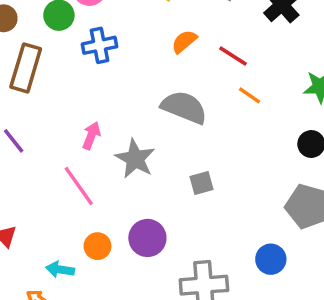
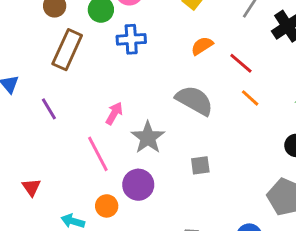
purple circle: (147, 238) -> (138, 185), moved

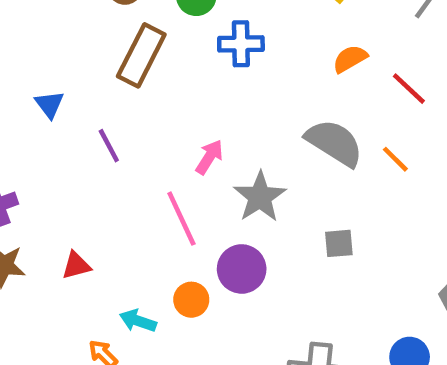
orange line: (250, 98) -> (395, 159), moved
red triangle: (31, 187) -> (76, 266), turned 48

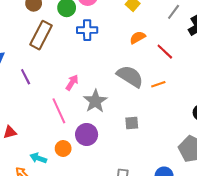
orange line: (395, 159) -> (158, 84), turned -64

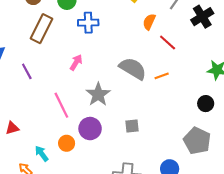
orange semicircle: (138, 38) -> (149, 22), moved, turned -35
pink arrow: (72, 82) -> (76, 62), moved
gray square: (132, 123) -> (132, 126), moved
cyan arrow: (38, 158) -> (42, 154), turned 35

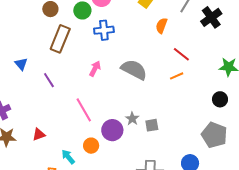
red line: (168, 43) -> (181, 54), moved
gray semicircle: (133, 69) -> (134, 70), moved
gray star: (98, 94) -> (132, 119), moved, size x0.6

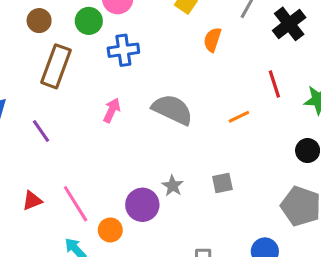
red line: (181, 54) -> (274, 84), moved, turned 36
pink line: (84, 110) -> (76, 204), moved
gray square: (152, 125) -> (222, 183), moved
red triangle: (39, 135) -> (32, 201), moved

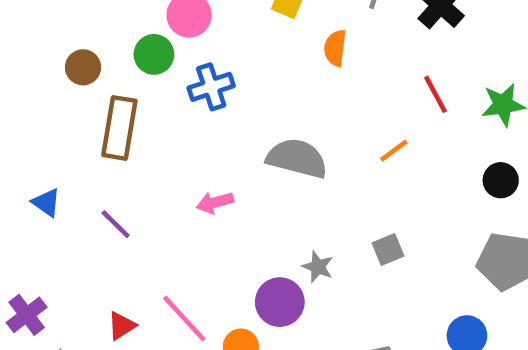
pink arrow: (112, 110) -> (215, 202), moved, turned -120

